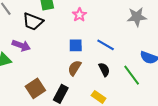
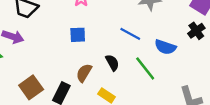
blue line: (106, 45) -> (130, 34), moved
brown semicircle: (74, 68) -> (84, 73), moved

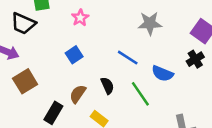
blue square: (78, 35) -> (74, 55), turned -35
brown square: (31, 87) -> (25, 81), moved

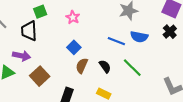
black trapezoid: (23, 23) -> (29, 31), turned 75
blue semicircle: (162, 73) -> (139, 37), moved
brown semicircle: (78, 94) -> (82, 66), moved

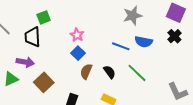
pink star: (73, 17) -> (77, 35), moved

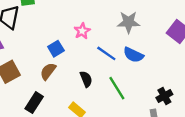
pink star: (77, 35) -> (82, 31), moved
black cross: (174, 36) -> (164, 96), moved
brown semicircle: (86, 71) -> (48, 71), moved

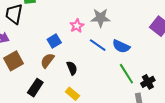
gray star: (129, 22) -> (100, 18), moved
black semicircle: (86, 79) -> (72, 68), moved
green line: (117, 88) -> (126, 74), moved

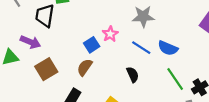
pink star: (77, 26) -> (110, 34), moved
black semicircle: (72, 68) -> (133, 75), moved

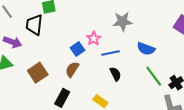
purple arrow: (30, 42) -> (12, 42), moved
blue line: (141, 48) -> (110, 53), moved, turned -42

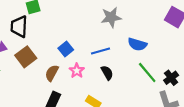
pink star: (94, 38) -> (77, 71), moved
brown semicircle: (72, 69) -> (52, 73), moved
brown square: (38, 73) -> (26, 57), moved

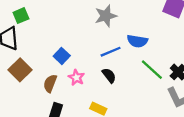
blue line: (100, 51) -> (111, 52), moved

